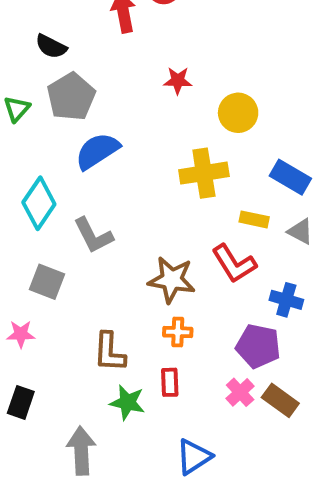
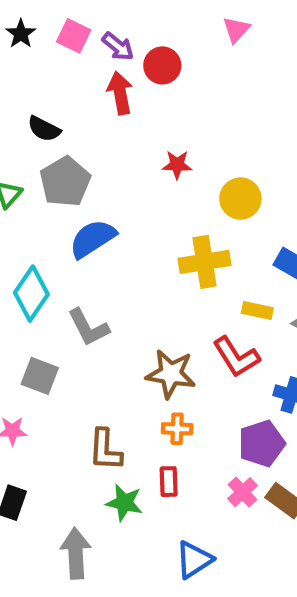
purple pentagon: (258, 346) -> (262, 444), turned -30

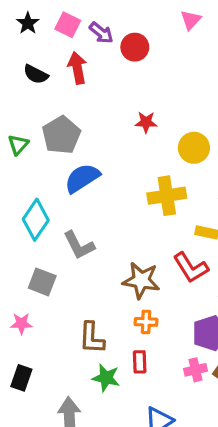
red arrow: (120, 93) -> (77, 68), moved
black semicircle: (44, 129) -> (36, 74), moved
pink cross: (243, 492) -> (196, 370), turned 30

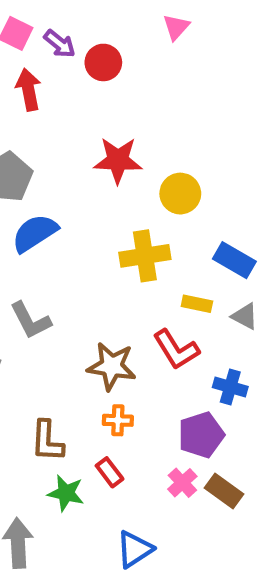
red star: (146, 122) -> (118, 160), size x1.6
red rectangle: (140, 362) -> (110, 472), turned -35
pink cross: (196, 370) -> (182, 483), turned -30

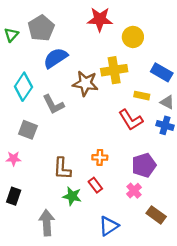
brown star: (112, 366) -> (85, 83), moved
blue cross: (230, 387) -> (165, 125), moved
brown rectangle: (224, 491) -> (156, 215), moved

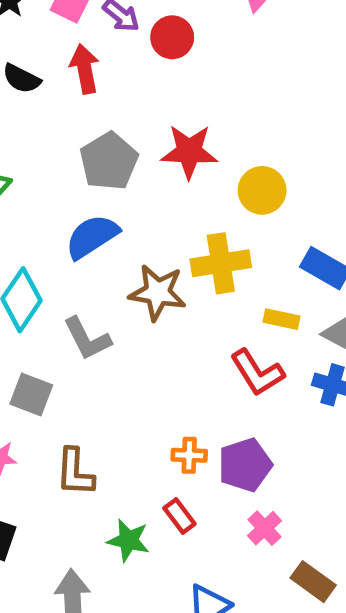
gray pentagon: (41, 28) -> (109, 161), moved
purple pentagon: (144, 165) -> (245, 465), moved
brown L-shape: (62, 169) -> (75, 472), moved

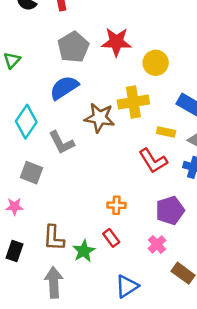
purple pentagon: (245, 465) -> (170, 210), moved
brown L-shape: (75, 472) -> (54, 238), moved
green star: (128, 540) -> (84, 251), turned 30

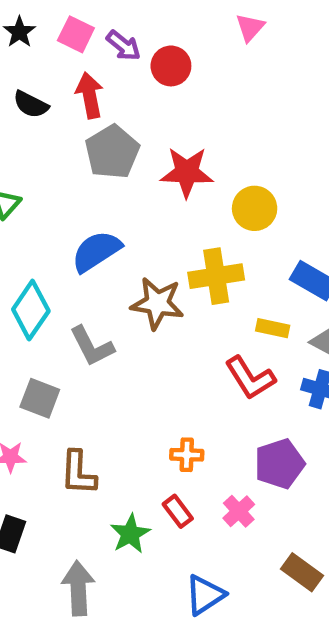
gray pentagon: (73, 47) -> (112, 152), moved
brown L-shape: (54, 238) -> (78, 473), moved
pink cross: (157, 244) -> (239, 511), moved

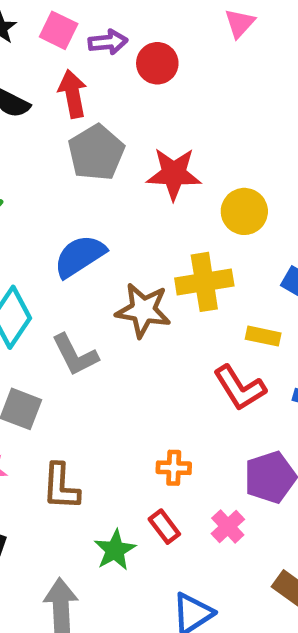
purple arrow: (123, 46) -> (108, 42), turned -45

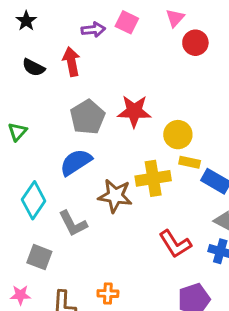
pink square: (59, 30) -> (127, 22), moved
red circle: (157, 63) -> (195, 43), moved
gray pentagon: (96, 153) -> (87, 117), moved
yellow rectangle: (263, 336) -> (190, 162), moved
orange cross: (174, 468) -> (108, 294), moved

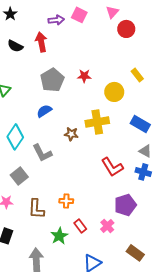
red star: (134, 111) -> (84, 76), size x0.6
blue semicircle: (76, 162) -> (44, 111), size x0.7
yellow rectangle: (190, 162) -> (137, 75), moved, turned 40
brown star: (115, 196) -> (71, 134), size x0.6
gray square: (39, 257) -> (19, 176), turned 30

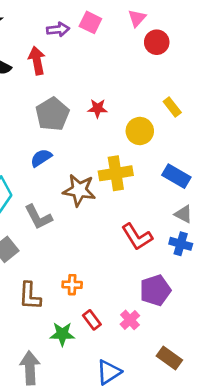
brown star: (71, 134) -> (79, 190), size x1.6
green star: (59, 236) -> (62, 334), turned 30

